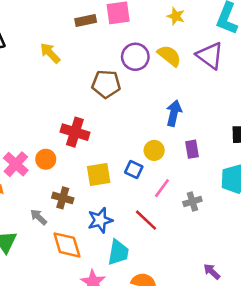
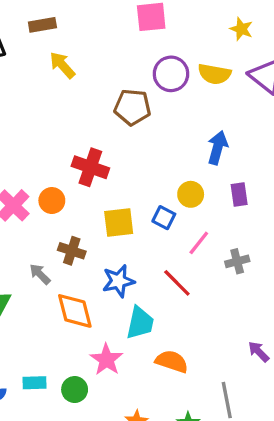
yellow star: (176, 16) -> (241, 29), moved
brown rectangle: (86, 20) -> (42, 25), moved
yellow semicircle: (169, 56) -> (214, 74), turned 150

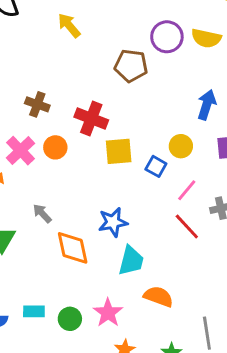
yellow square: (119, 222) -> (119, 151), moved
brown cross: (72, 251) -> (37, 104), moved
red line: (177, 283) -> (187, 227), moved
pink star: (106, 360) -> (108, 313), moved

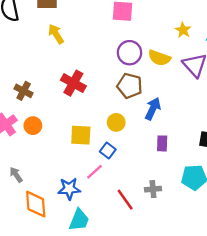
brown pentagon: (131, 66) -> (130, 86), moved
red cross: (91, 119) -> (73, 83), moved
yellow circle: (181, 146) -> (116, 122), moved
pink line: (187, 190) -> (95, 172), moved

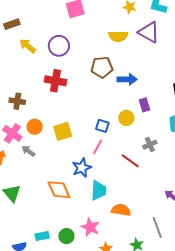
purple circle: (129, 53) -> (59, 46), moved
blue arrow: (153, 109) -> (127, 79), turned 84
yellow circle: (116, 122) -> (126, 118), moved
yellow square: (81, 135) -> (63, 131), moved
gray arrow: (16, 175) -> (28, 151), moved

